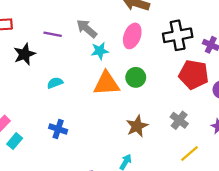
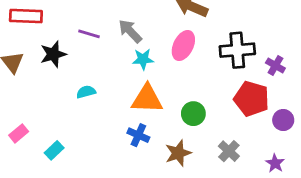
green circle: (136, 77) -> (193, 114), moved
blue cross: (58, 129) -> (138, 135), moved
cyan rectangle: (15, 141) -> (54, 150), moved

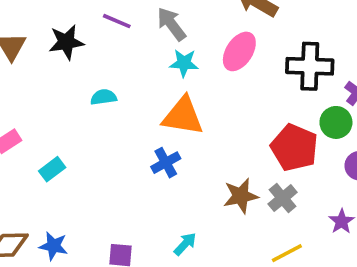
red pentagon: (252, 99) -> (294, 148), moved
green circle: (193, 114) -> (336, 122), moved
blue cross: (138, 135) -> (166, 163), turned 30
brown star: (178, 153) -> (241, 196), moved

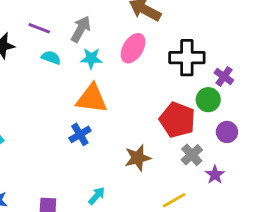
gray arrow: (171, 24) -> (81, 29), turned 68
cyan semicircle: (104, 97) -> (51, 58), moved, turned 30
gray cross: (283, 198) -> (192, 155), moved

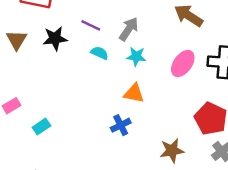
pink ellipse: (133, 48) -> (183, 64), moved
orange triangle: (92, 99) -> (134, 93), size x0.7

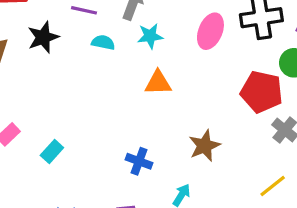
blue cross: (121, 125) -> (139, 161), moved, turned -30
brown star: (172, 151) -> (205, 146), moved

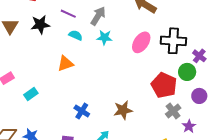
orange triangle: (158, 83) -> (65, 64), moved, turned -30

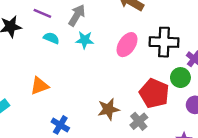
orange triangle: (65, 64) -> (39, 86), moved
brown star: (123, 110) -> (108, 109), moved
gray cross: (173, 111) -> (139, 121), moved

